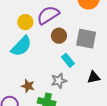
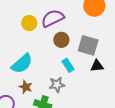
cyan semicircle: (21, 46) -> (22, 64), moved
black triangle: (94, 77) -> (97, 66), moved

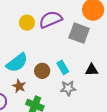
brown circle: (61, 40) -> (42, 71), moved
gray square: (88, 45) -> (79, 33), moved
gray star: (57, 85) -> (68, 88), moved

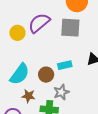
cyan rectangle: (63, 67) -> (65, 65), turned -56
gray star: (68, 88) -> (61, 92), moved

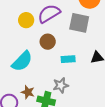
brown circle: (46, 75) -> (48, 42), moved
brown star: (28, 96) -> (28, 92), moved

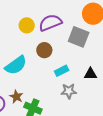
cyan rectangle: (68, 59) -> (62, 71), turned -32
gray star: (61, 85) -> (69, 91), moved

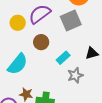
gray square: (79, 37) -> (71, 20), turned -30

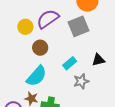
brown circle: (41, 42) -> (40, 48), moved
cyan semicircle: (18, 64) -> (37, 76), moved

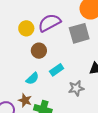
cyan rectangle: (70, 63) -> (57, 70), moved
cyan semicircle: (37, 76) -> (32, 78), size x0.6

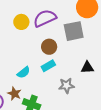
brown circle: (39, 51) -> (49, 47), moved

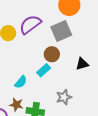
brown circle: (49, 47) -> (52, 54), moved
gray star: (66, 86) -> (64, 97), moved

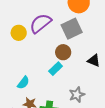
black triangle: (82, 64) -> (94, 61), turned 40
cyan semicircle: (21, 82) -> (23, 83), moved

